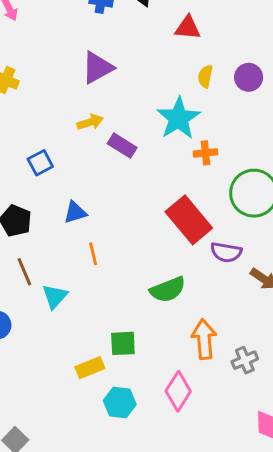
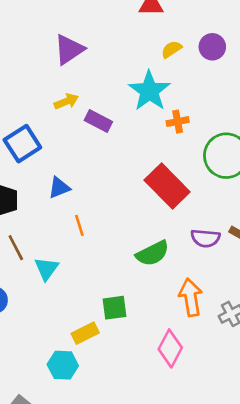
yellow semicircle: (205, 76) -> (171, 49), turned 50
blue square: (40, 163) -> (22, 144), size x1.5
purple semicircle: (226, 252) -> (205, 238), moved
cyan hexagon: (120, 402) -> (63, 365), moved

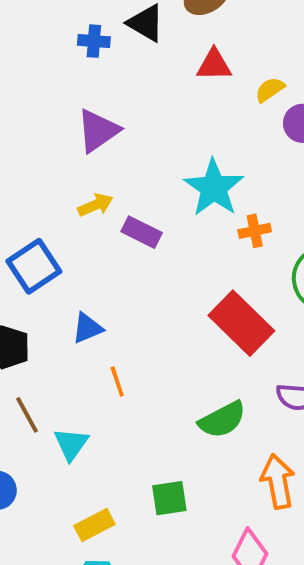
yellow semicircle: (171, 49) -> (270, 90), moved
yellow rectangle: (85, 333) -> (94, 525), moved

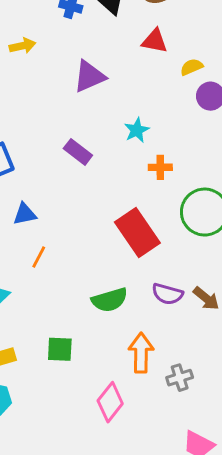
purple triangle: (98, 131) -> (89, 76), moved
cyan star: (214, 188) -> (137, 130), size x0.6
yellow arrow: (95, 205) -> (22, 46), moved
orange line: (117, 381) -> (39, 257), turned 35

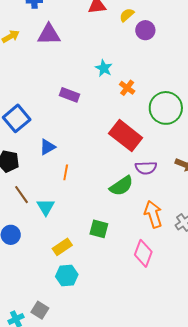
purple triangle: (89, 76) -> (49, 34), moved, turned 40
orange cross: (160, 167) -> (127, 88), turned -35
purple semicircle: (167, 294) -> (146, 168), moved
green square: (60, 349) -> (99, 229), turned 30

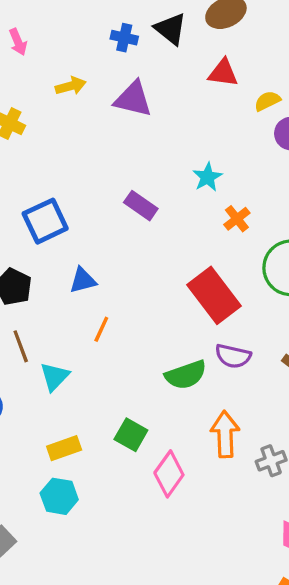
pink diamond: (143, 253) -> (169, 474), moved

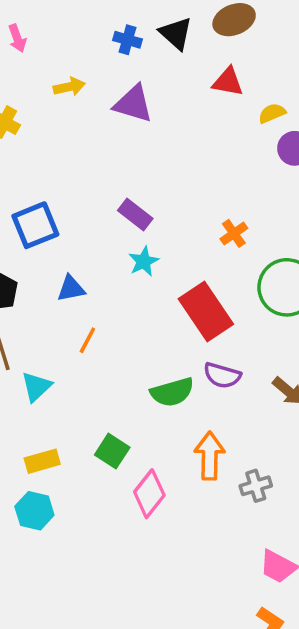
cyan star: (208, 177) -> (144, 261), moved

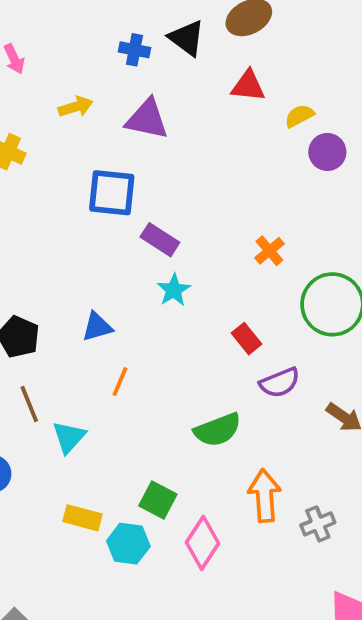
blue square: (35, 225) -> (112, 193), moved, turned 33
red rectangle: (206, 311) -> (247, 339), size x0.5
purple semicircle: (222, 375) -> (280, 383), moved, turned -33
yellow rectangle: (42, 461) -> (83, 518), turned 36
cyan hexagon: (34, 511) -> (128, 544), moved

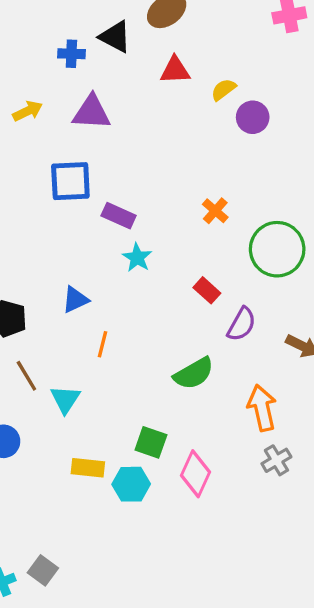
purple semicircle: (280, 383) -> (242, 324), turned -30
orange arrow: (265, 496) -> (262, 408), moved
gray cross: (318, 524) -> (276, 460), moved

